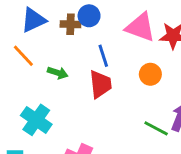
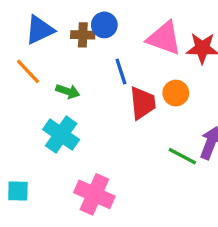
red trapezoid: (100, 84) -> (143, 103), moved
cyan cross: (36, 120) -> (61, 135), moved

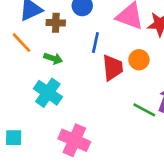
brown cross: (83, 35) -> (56, 23), moved
blue line: (121, 71) -> (95, 43), turned 30

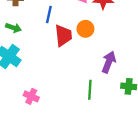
green line: (144, 110) -> (90, 90), moved, turned 66
pink cross: (74, 140) -> (31, 96), size x0.6

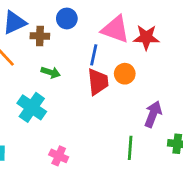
blue line: (49, 14) -> (94, 55), moved
green arrow: (13, 28) -> (51, 72), moved

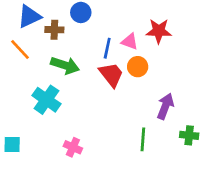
pink triangle: (115, 29) -> (130, 42), moved, size x0.6
green arrow: (51, 72) -> (65, 65), size x1.5
red trapezoid: (98, 82) -> (111, 75), turned -32

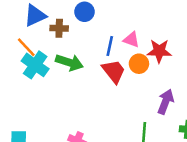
red star: (159, 31) -> (159, 51), moved
cyan cross: (46, 100) -> (35, 65), moved

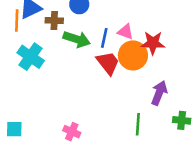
orange line: (26, 47) -> (17, 20), moved, turned 45
green arrow: (69, 62) -> (77, 39), moved
orange circle: (139, 64) -> (133, 55), size x1.5

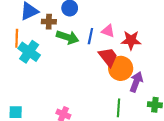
orange line: (17, 20) -> (17, 38), moved
orange circle: (133, 55) -> (121, 68), moved
red trapezoid: (108, 63) -> (108, 57), moved

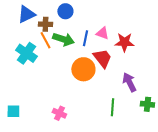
orange line: (17, 38) -> (45, 40), moved, turned -30
orange circle: (121, 68) -> (83, 69), moved
purple arrow: (136, 82) -> (129, 82), turned -48

